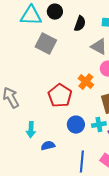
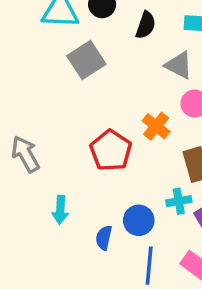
gray square: (46, 44) -> (86, 60), turned 30
blue circle: (76, 125) -> (139, 220), moved
blue semicircle: (48, 146) -> (104, 238), moved, turned -64

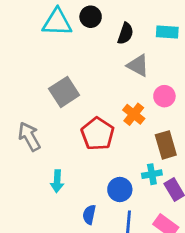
gray square: (86, 60) -> (64, 92), moved
gray triangle: (179, 65) -> (138, 65), moved
blue semicircle: (104, 238) -> (89, 215), moved

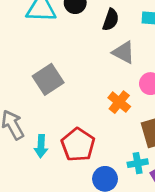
red pentagon: (98, 134) -> (78, 145), moved
cyan arrow: (57, 181) -> (41, 146), moved

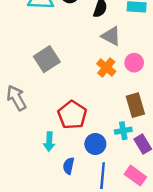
orange cross: (119, 102) -> (106, 68), moved
cyan arrow: (41, 146) -> (49, 142), moved

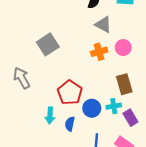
orange cross: (106, 68) -> (99, 52), turned 35
blue circle: (95, 144) -> (92, 108), moved
blue semicircle: (69, 166) -> (70, 124), moved

